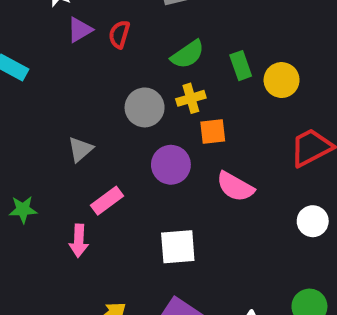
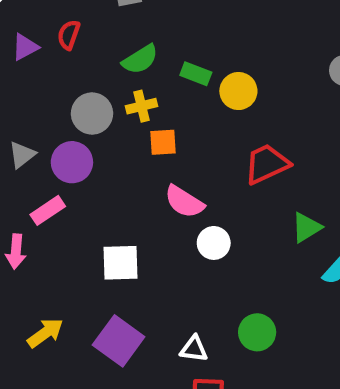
purple triangle: (80, 30) -> (25, 47), moved
green rectangle: (241, 66) -> (196, 74), turned -52
purple circle: (171, 165) -> (72, 162), moved
white circle: (313, 221) -> (214, 243), moved

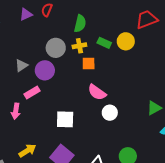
green semicircle: (140, 59) -> (80, 24), turned -48
green rectangle: (196, 74) -> (104, 43), moved
red trapezoid: (267, 164) -> (147, 19), moved

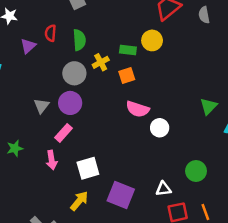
green semicircle: (80, 24) -> (79, 40), moved
orange square: (89, 63) -> (127, 76), moved
white square: (65, 119) -> (88, 168), moved

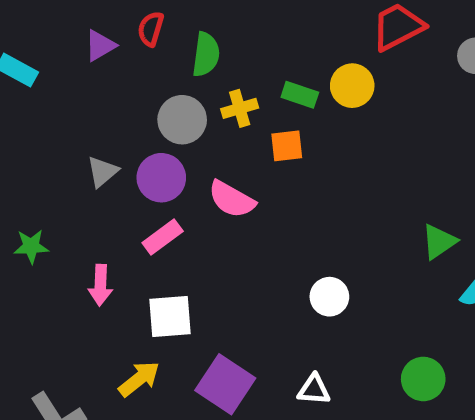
pink semicircle: (138, 109) -> (232, 199), moved
white circle: (160, 128) -> (329, 297), moved
pink rectangle: (64, 133) -> (163, 237), moved
green circle: (196, 171) -> (423, 379), moved

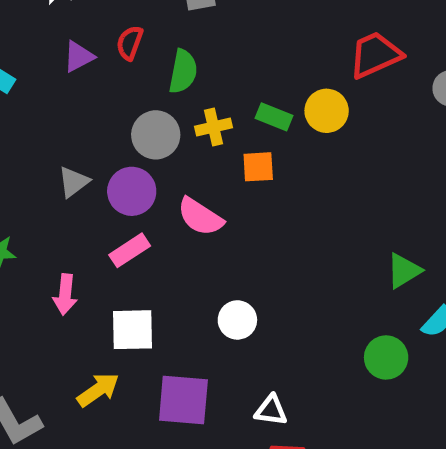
white circle: (329, 297) -> (237, 320), moved
green circle: (423, 379) -> (386, 357), moved
purple square: (225, 384) -> (183, 400), turned -32

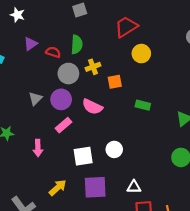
red semicircle: (130, 43) -> (53, 52), moved, turned 96
red trapezoid: (375, 55) -> (126, 27), moved
green rectangle: (274, 117) -> (143, 105), moved
white square: (133, 330) -> (83, 156), moved

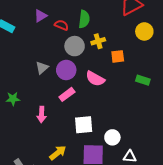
white circle: (114, 149) -> (112, 137), moved

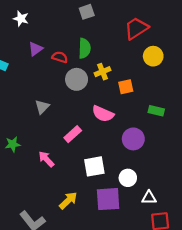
purple circle: (66, 70) -> (133, 139), moved
pink arrow: (42, 114) -> (46, 159), turned 140

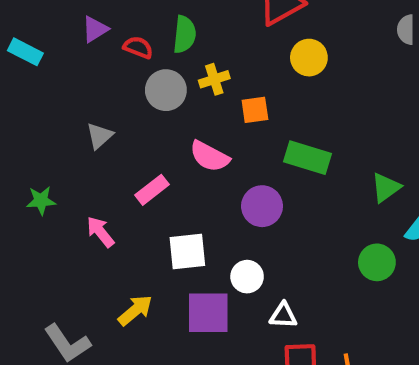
green rectangle: (156, 111) -> (308, 158), size x1.5

